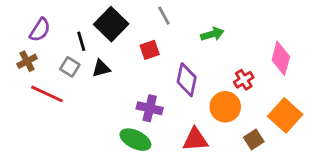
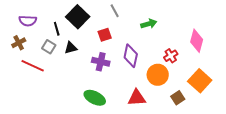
purple semicircle: (40, 30) -> (28, 21), turned 60
purple cross: (150, 108) -> (101, 62), moved

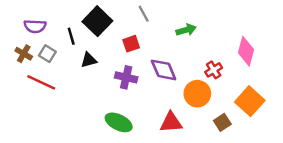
brown cross: (19, 43) -> (24, 54), turned -32
gray square: (49, 47) -> (47, 54), moved
purple diamond: (131, 56) -> (164, 70), turned -35

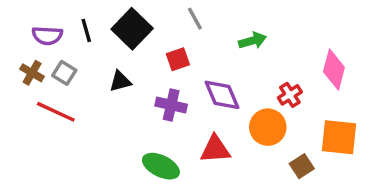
black line: (71, 36) -> (86, 30), moved
orange square: (250, 101) -> (339, 137), turned -36
red triangle: (171, 122) -> (215, 149), moved

